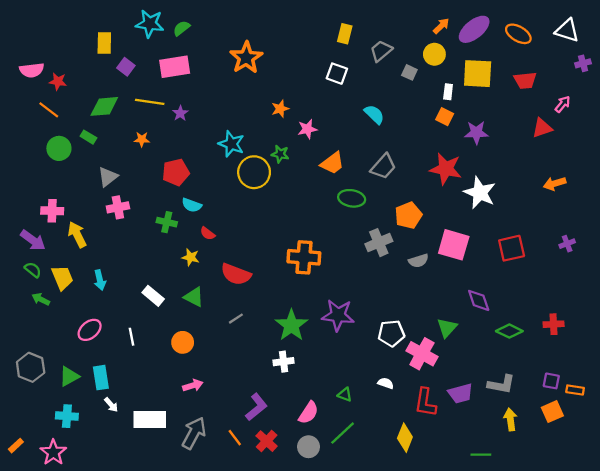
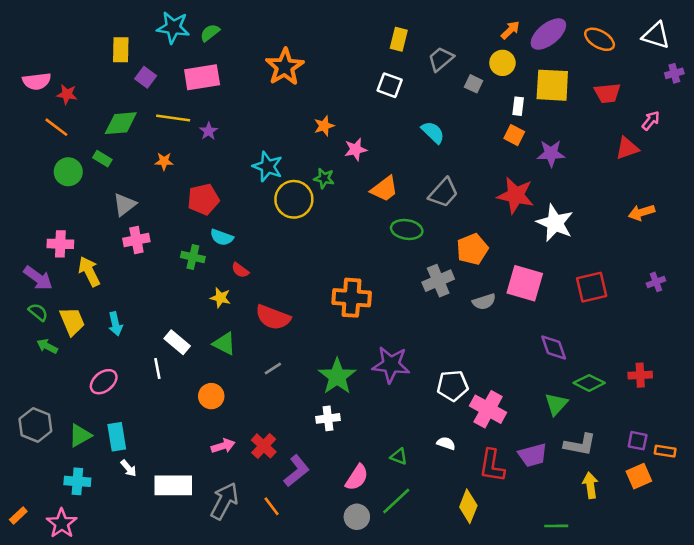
green triangle: (447, 328) -> (556, 404), moved
white line: (132, 337) -> (157, 369), moved
red cross: (267, 441) -> (264, 446), moved

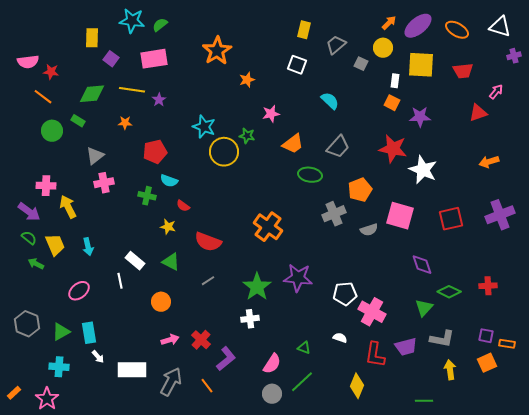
orange star: (324, 126) -> (247, 80), moved
purple cross: (656, 282) -> (500, 215), size x2.0
orange cross: (352, 298) -> (268, 227), turned 32

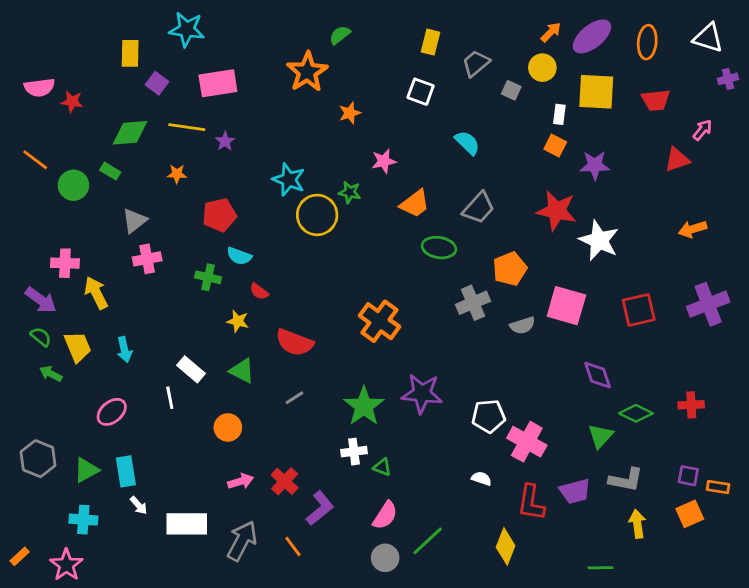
green semicircle: (160, 25) -> (340, 35), moved
orange ellipse: (457, 30) -> (647, 42), turned 65
orange line: (43, 97) -> (35, 160), moved
green triangle: (304, 348) -> (382, 467), moved

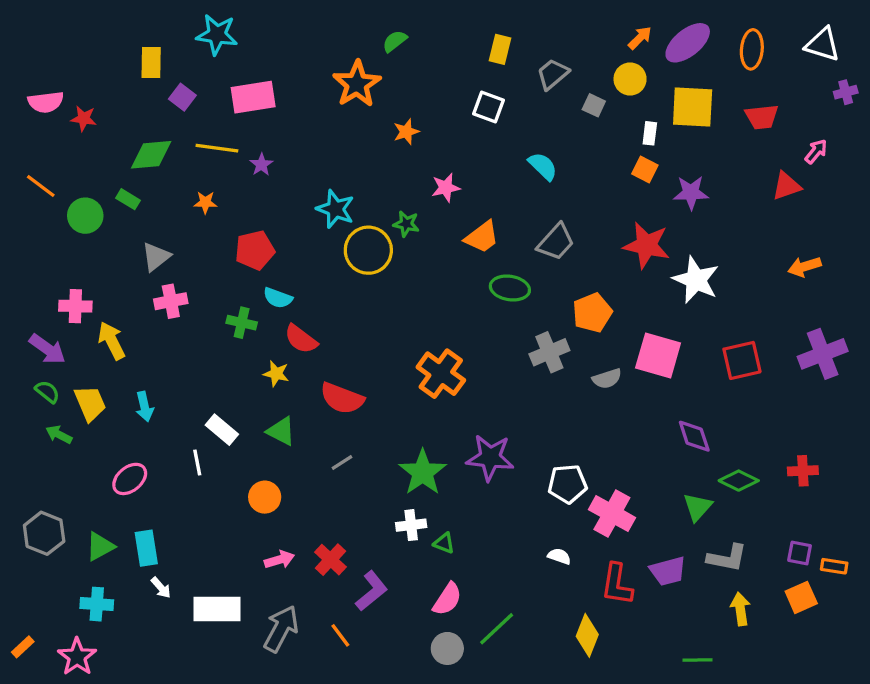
red semicircle: (259, 291) -> (301, 339), size x1.5

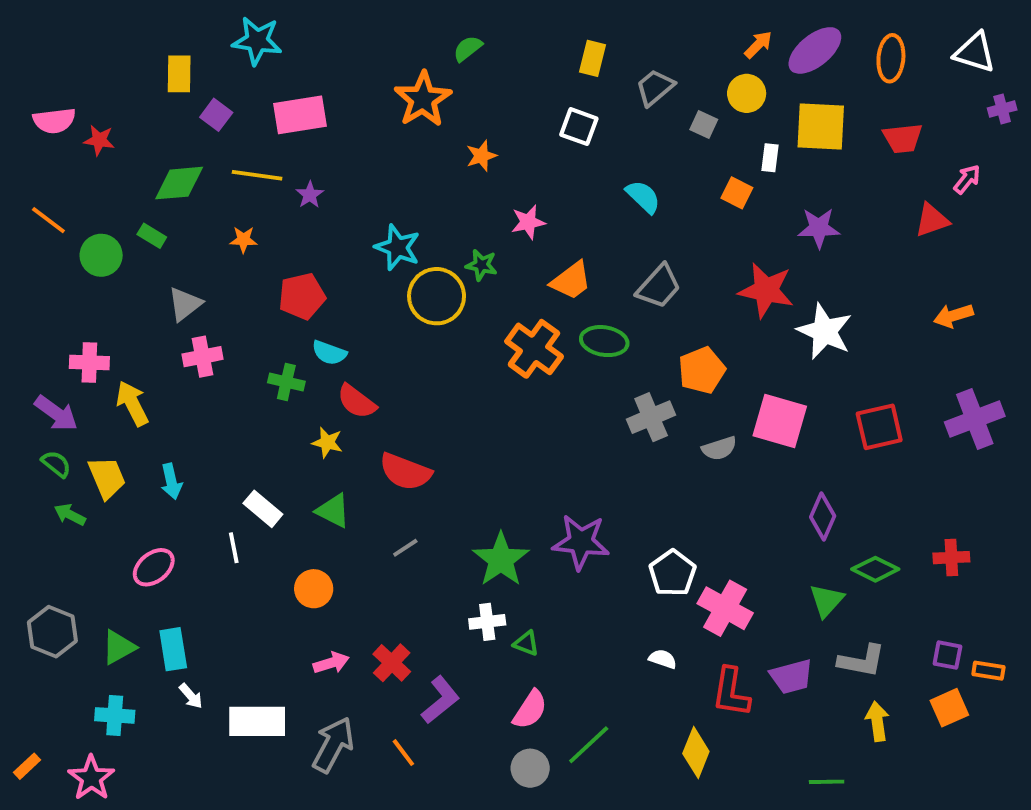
orange square: (645, 170) -> (737, 193), moved
orange cross: (441, 374) -> (534, 349), moved
purple diamond: (694, 436) -> (823, 517), turned 42
white pentagon: (567, 484) -> (672, 573), turned -30

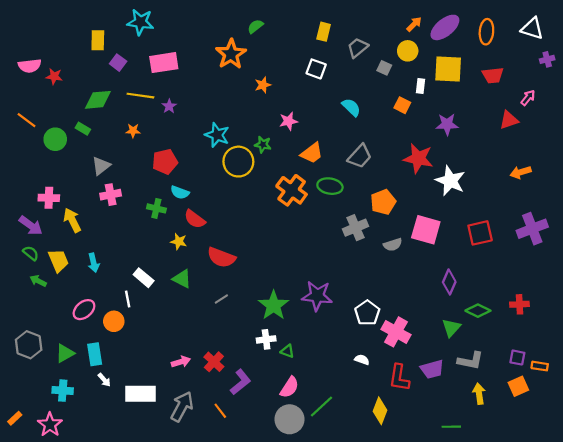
orange circle: (314, 589) -> (114, 321), moved
gray circle: (530, 768) -> (289, 419), size x1.4

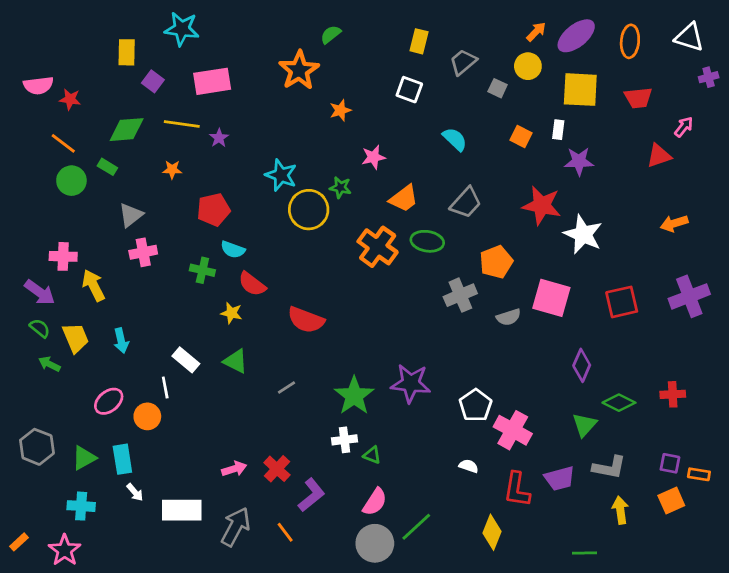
white rectangle: (420, 86) -> (558, 130), moved
orange line: (26, 120) -> (63, 143), moved
red semicircle: (221, 257) -> (306, 320), moved

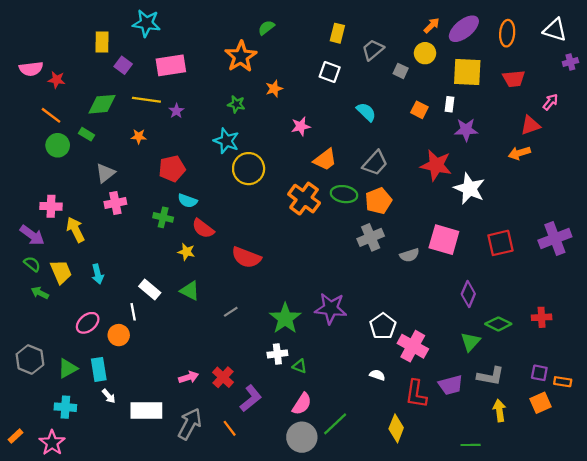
green star: (340, 188) -> (236, 104), moved
orange arrow: (674, 223) -> (519, 153), moved
orange pentagon: (496, 262) -> (378, 201), moved

